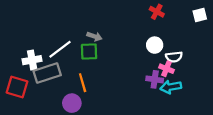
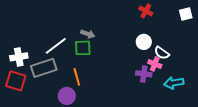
white semicircle: (174, 57) -> (162, 53), turned 42
white cross: (32, 60) -> (19, 57), moved
cyan arrow: (171, 87) -> (174, 83), moved

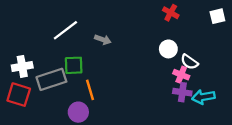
white line: (56, 46) -> (65, 30), moved
green square: (83, 48) -> (74, 65), moved
purple cross: (144, 74) -> (182, 92), moved

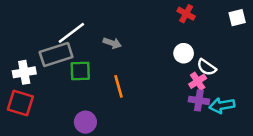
pink cross: (181, 75) -> (198, 81), turned 35
gray rectangle: (51, 79) -> (56, 54), moved
orange line: (90, 90) -> (119, 86), moved

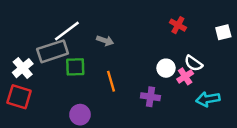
red cross: (186, 14) -> (178, 25), moved
white square: (237, 18) -> (223, 32), moved
white circle: (184, 53) -> (166, 68), moved
white cross: (24, 72) -> (23, 68), turned -30
purple cross: (199, 100) -> (150, 97), moved

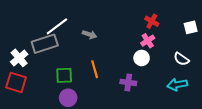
white semicircle: (193, 63) -> (181, 59), moved
green square: (75, 67) -> (64, 75), moved
pink cross: (185, 76) -> (148, 41), moved

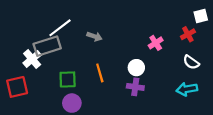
red cross: (152, 21) -> (188, 34), moved, turned 32
white square: (191, 27) -> (201, 16), moved
white cross: (19, 58) -> (32, 59), moved
white circle: (142, 58) -> (136, 68), moved
red square: (16, 82) -> (17, 87), turned -30

